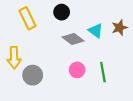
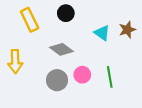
gray diamond: (73, 39) -> (61, 49), moved
gray circle: (33, 75) -> (57, 80), moved

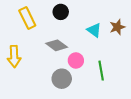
pink circle: (82, 75) -> (76, 60), moved
gray circle: (57, 80) -> (62, 79), moved

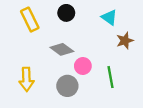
brown star: (117, 27) -> (125, 41), moved
cyan triangle: (94, 30) -> (109, 17), moved
yellow arrow: (14, 56) -> (26, 79), moved

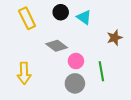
cyan triangle: (109, 17) -> (84, 17), moved
gray circle: (67, 86) -> (75, 83), moved

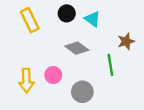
gray diamond: (57, 46) -> (77, 48), moved
pink circle: (76, 61) -> (53, 75), moved
green line: (101, 71) -> (110, 65), moved

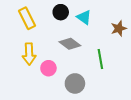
brown star: (126, 41) -> (119, 28), moved
yellow arrow: (26, 81) -> (29, 54), moved

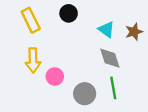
cyan triangle: (84, 17) -> (106, 29), moved
gray diamond: (70, 44) -> (110, 58), moved, turned 35
green line: (100, 59) -> (113, 88), moved

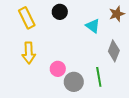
brown star: (134, 32) -> (117, 14), moved
gray diamond: (110, 58) -> (114, 51), moved, turned 40
pink circle: (55, 76) -> (58, 69), moved

